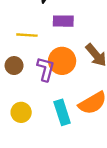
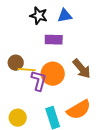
yellow line: (27, 35) -> (27, 70), moved
brown circle: (14, 66) -> (16, 63), moved

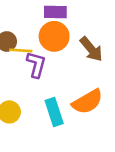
orange circle: (53, 74) -> (54, 36), moved

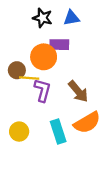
orange circle: (54, 36) -> (44, 57), moved
brown arrow: (91, 49) -> (78, 91), moved

